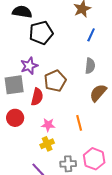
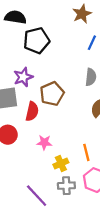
orange line: (79, 123) -> (86, 152), moved
yellow cross: (47, 144) -> (61, 163), moved

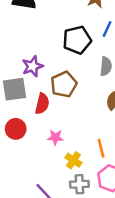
black pentagon: (37, 40) -> (77, 40), moved
yellow cross: (61, 163) -> (73, 160), turned -32

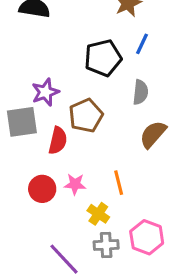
red circle: (16, 129) -> (42, 189), moved
orange line: (101, 148) -> (119, 183), moved

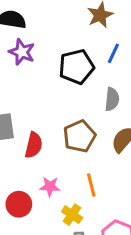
purple star: (45, 92) -> (22, 52), moved, turned -30
brown pentagon: (86, 116) -> (79, 136), moved
red circle: (42, 189) -> (19, 204), moved

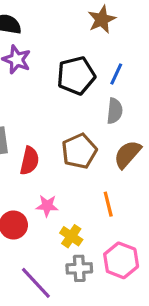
blue line: (113, 53) -> (116, 74), moved
orange line: (91, 185) -> (108, 204), moved

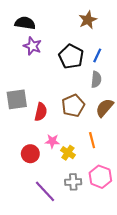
black pentagon: (76, 76) -> (71, 56), turned -30
yellow cross: (71, 236) -> (68, 153), moved

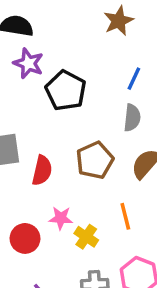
black pentagon: (71, 56) -> (66, 91), moved

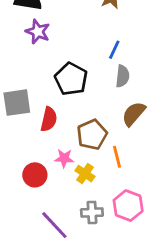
blue line: (134, 79) -> (114, 50), moved
black pentagon: (66, 91) -> (71, 79), moved
brown pentagon: (95, 160) -> (92, 135), moved

